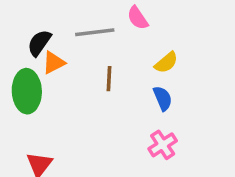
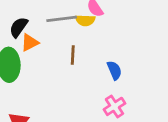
yellow semicircle: (166, 63) -> (85, 20), moved, turned 42

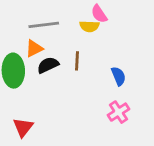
gray line: (62, 19) -> (44, 25), moved
black semicircle: (19, 27) -> (48, 65), moved, turned 30

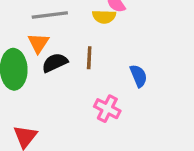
orange triangle: (34, 48) -> (38, 43), turned -30
pink cross: (118, 112) -> (107, 109), moved, turned -30

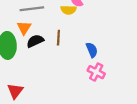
pink cross: (107, 109) -> (96, 72), moved

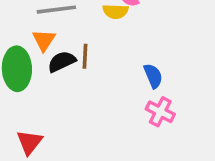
brown line: (58, 38) -> (85, 56), moved

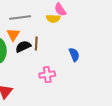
pink cross: (160, 112) -> (47, 75), moved, turned -35

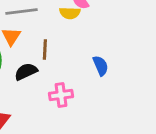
black semicircle: (23, 47) -> (26, 72), moved

